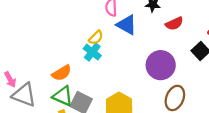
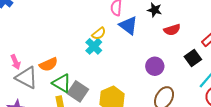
purple circle: (161, 65) -> (155, 66), size x0.7
orange semicircle: (62, 73) -> (49, 64), moved

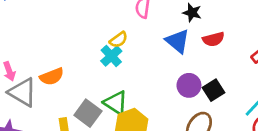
blue triangle: (128, 25) -> (178, 41), moved
black square: (193, 58) -> (214, 90), moved
green triangle: (62, 83) -> (116, 103), moved

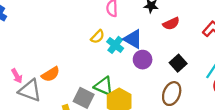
blue triangle: (178, 41) -> (133, 39), moved
cyan cross: (111, 56) -> (115, 45), moved
purple circle: (189, 85) -> (143, 60), moved

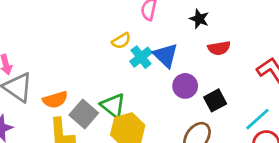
purple circle: (143, 60) -> (185, 86), moved
orange semicircle: (51, 74) -> (55, 100), moved

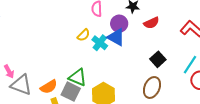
purple circle: (185, 86) -> (119, 24), moved
green triangle: (113, 106) -> (78, 77), moved

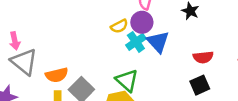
red semicircle: (151, 23) -> (203, 57), moved
purple circle: (119, 24) -> (142, 22), moved
green triangle: (78, 77) -> (127, 80), moved

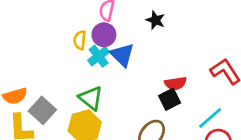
yellow semicircle: (119, 26) -> (80, 40), turned 126
red semicircle: (203, 57) -> (176, 83), moved

